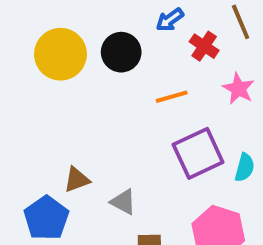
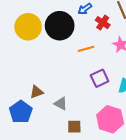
black circle: (121, 52) -> (60, 26), size x1.4
purple square: (198, 153) -> (100, 78), size x0.7

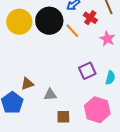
orange line: (86, 49) -> (72, 31), moved, turned 63
gray triangle: (61, 103) -> (50, 95), turned -32

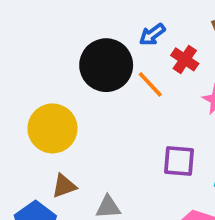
yellow circle: (19, 22) -> (53, 128), moved
purple square: (87, 71) -> (179, 161), turned 30

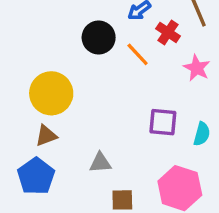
black circle: (106, 65) -> (99, 38), size x0.7
brown triangle: (64, 186) -> (46, 136), moved

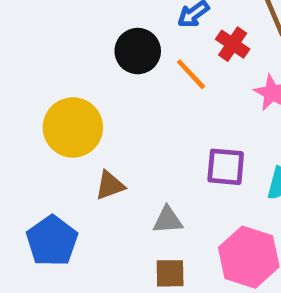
brown triangle: (46, 136) -> (110, 185), moved
gray triangle: (100, 163) -> (168, 220), moved

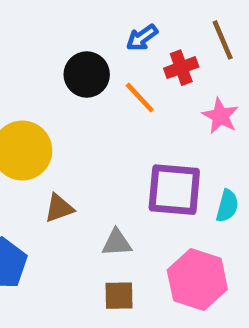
red cross: (233, 44) -> (181, 68), turned 36
purple square: (226, 167) -> (174, 190), size x1.4

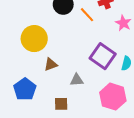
purple square: (174, 190) -> (103, 56), turned 30
brown square: (119, 296) -> (61, 104), moved

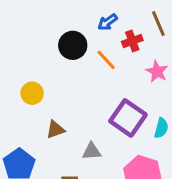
yellow circle: (34, 39) -> (32, 93), size x0.6

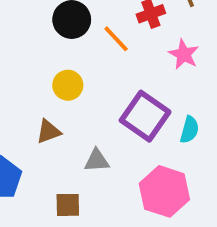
yellow circle: (32, 93) -> (68, 85), moved

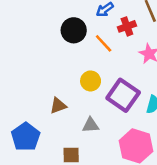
yellow circle: (68, 85) -> (91, 81), moved

